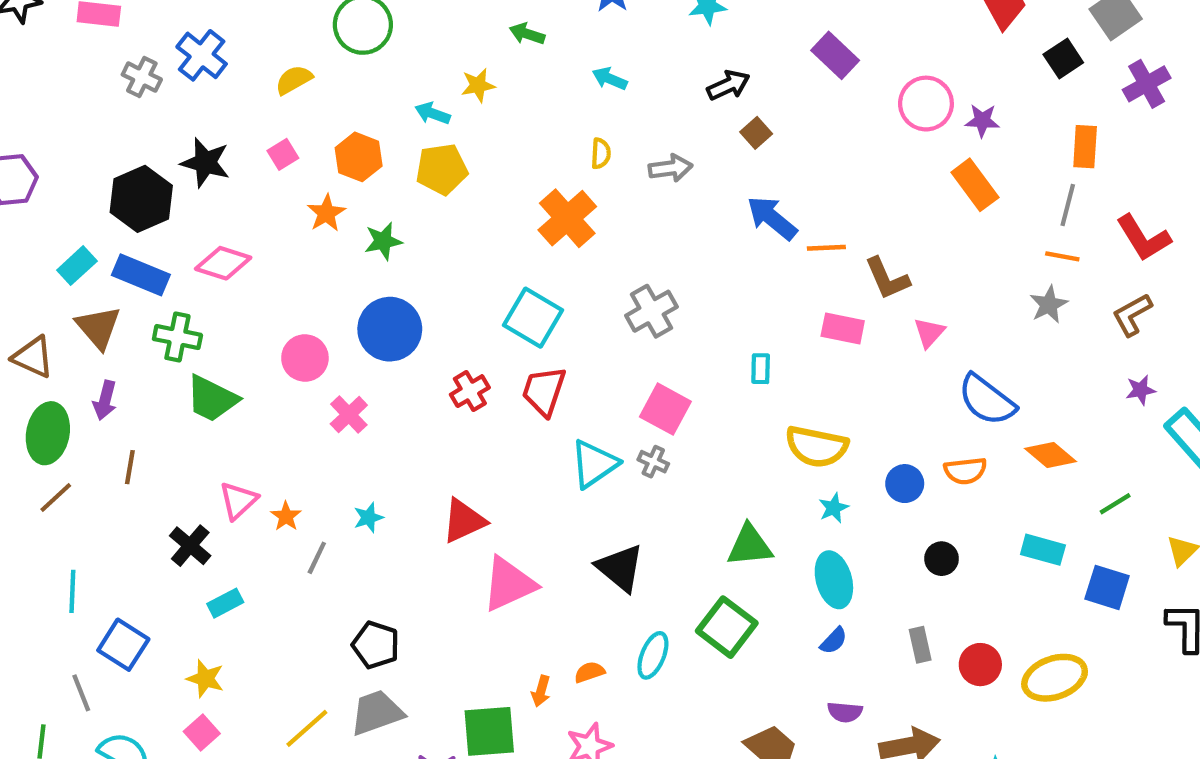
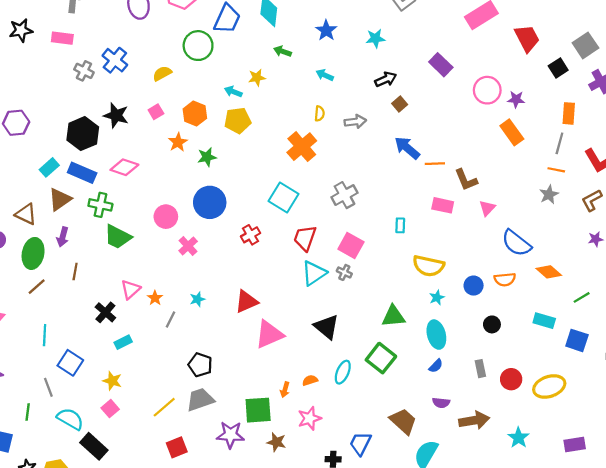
brown triangle: (98, 327) -> (60, 199), turned 35
red trapezoid: (544, 391) -> (305, 238), moved

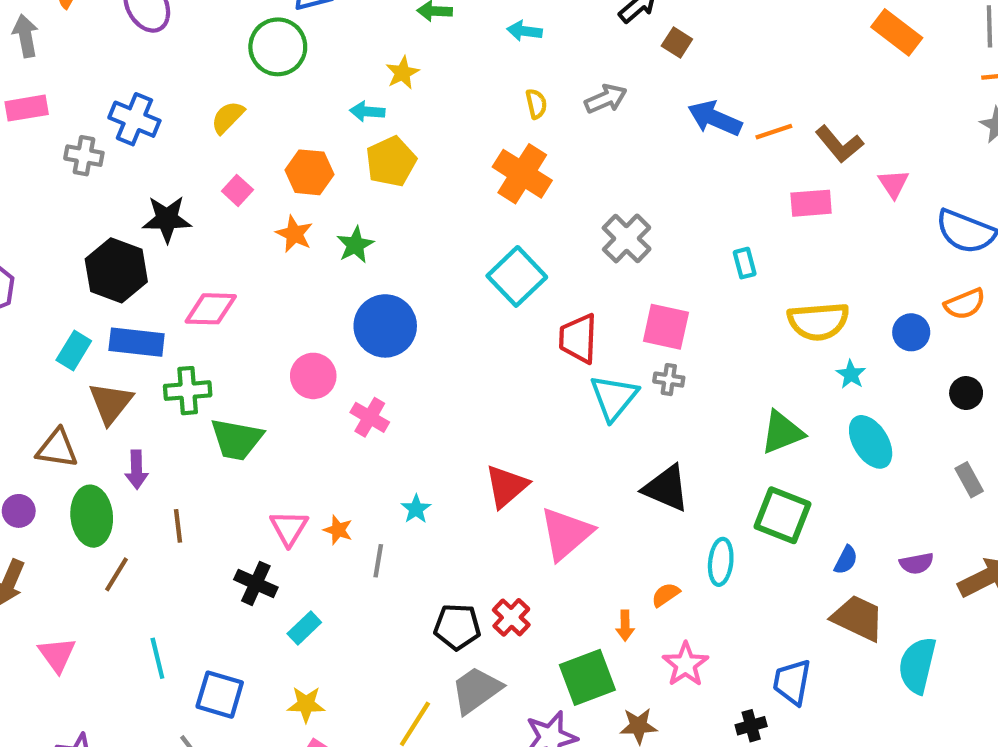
cyan square: (283, 197) -> (517, 276), turned 32
red cross: (250, 235) -> (511, 617), moved
blue semicircle: (436, 366) -> (846, 560), moved

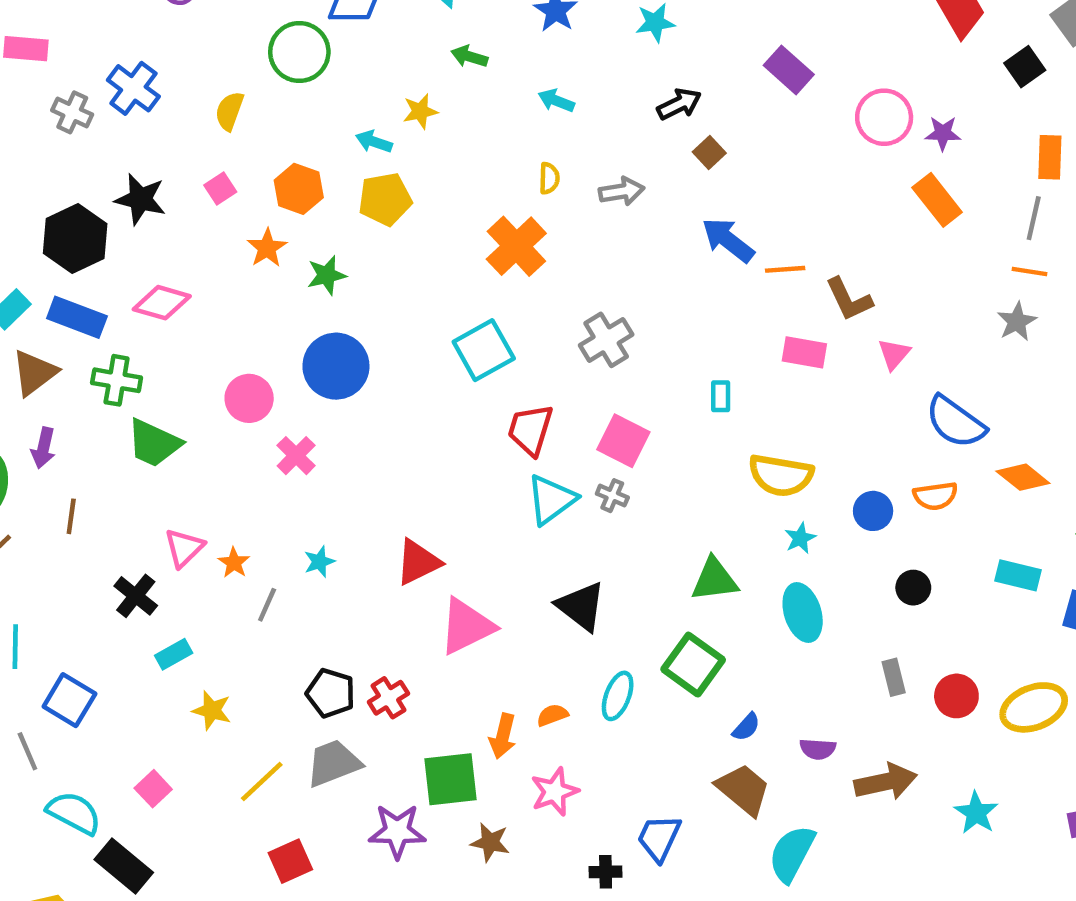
yellow semicircle: (228, 117) -> (229, 111), turned -39
orange arrow: (625, 626) -> (503, 736), size x1.4
yellow star: (306, 704) -> (212, 710), moved

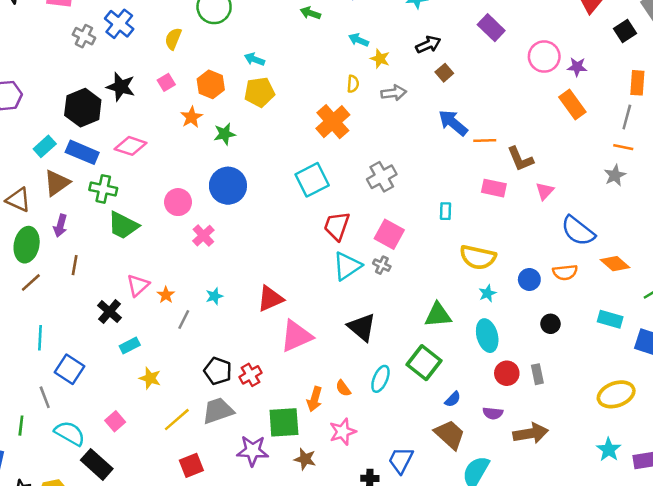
yellow star: (420, 111) -> (380, 59), moved, turned 30
red circle: (956, 696) -> (507, 373), moved
orange semicircle: (552, 715) -> (343, 388), turned -108
cyan star: (976, 813) -> (609, 450), moved

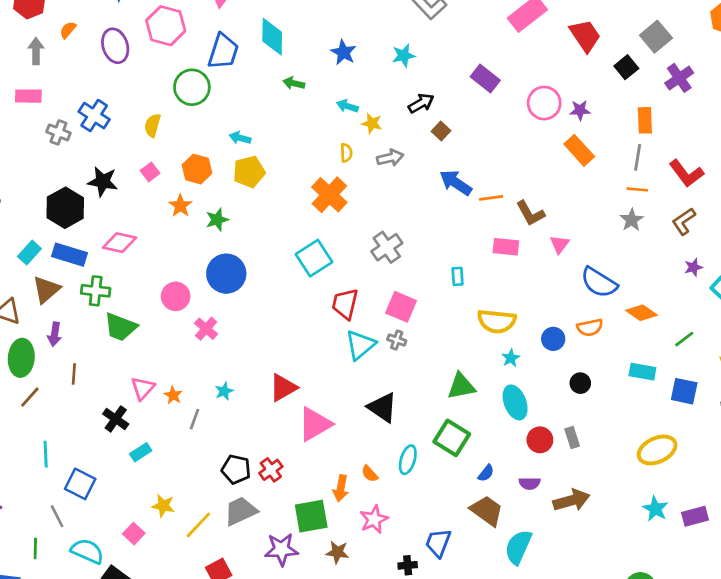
yellow star: (150, 378) -> (163, 506), moved

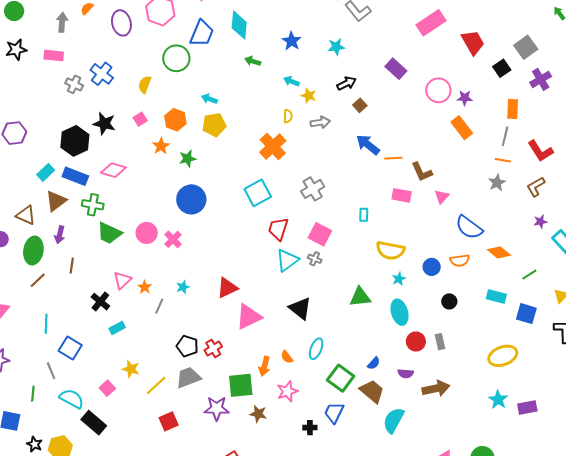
pink circle: (176, 296) -> (147, 233), moved
green square: (452, 438) -> (341, 378), moved

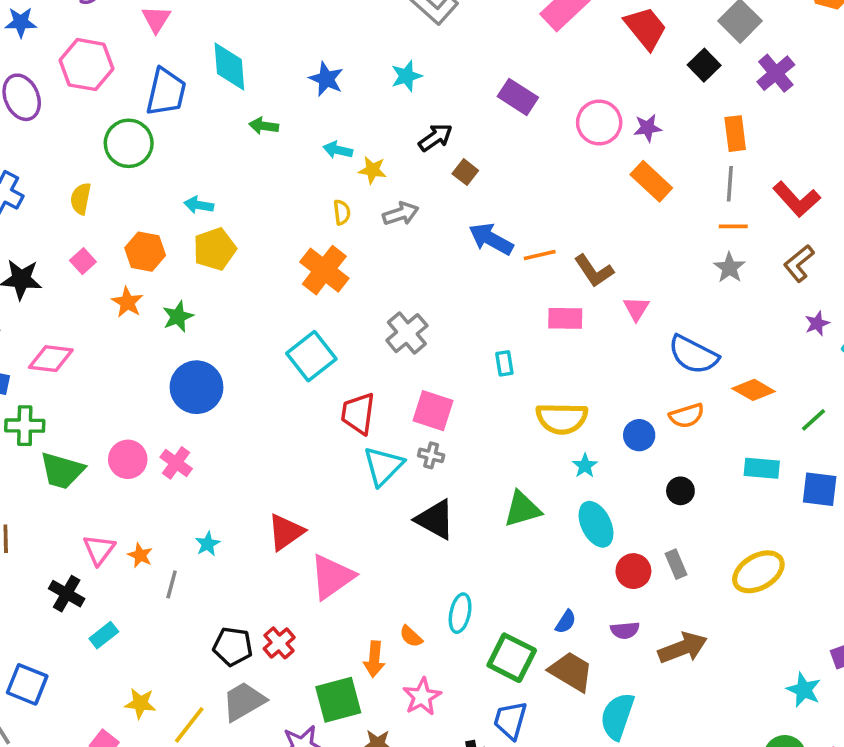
black triangle: (300, 308) -> (435, 519), moved
yellow ellipse: (503, 356) -> (758, 572), moved
cyan star: (498, 400) -> (804, 690), moved

